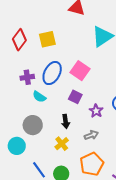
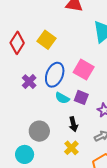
yellow square: (47, 39) -> (46, 40), turned -36
purple cross: (27, 77) -> (29, 82), turned -32
cyan semicircle: (39, 97) -> (62, 98), moved

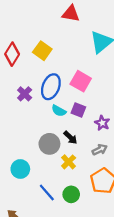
black arrow: (73, 124) -> (70, 137), turned -32
gray circle: (39, 131) -> (49, 144), moved

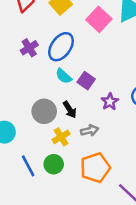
pink square: (81, 81) -> (99, 19), moved
gray arrow: (100, 150) -> (90, 130), moved
green circle: (71, 194) -> (54, 164), moved

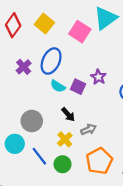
purple star: (110, 102) -> (98, 77), moved
gray circle: (44, 111) -> (32, 121), moved
blue line: (28, 166) -> (39, 156), moved

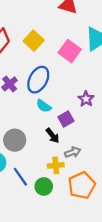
purple square: (78, 87) -> (66, 119), moved, turned 32
yellow cross: (65, 139) -> (56, 165), moved, turned 32

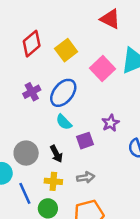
black arrow: (53, 136) -> (56, 154), moved
yellow cross: (56, 165) -> (53, 181), moved

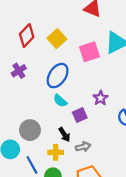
pink square: (103, 68) -> (90, 52), turned 30
purple cross: (32, 92) -> (19, 71), moved
black arrow: (56, 154) -> (64, 135), moved

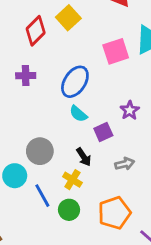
yellow square: (57, 39) -> (68, 18), moved
purple cross: (19, 71) -> (26, 76), turned 32
gray arrow: (83, 147) -> (125, 164), moved
yellow cross: (56, 152) -> (72, 180), turned 32

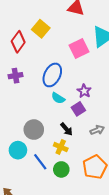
purple star: (130, 110) -> (84, 91), moved

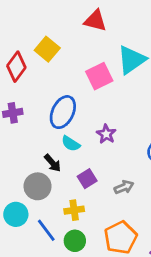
purple square: (78, 109) -> (87, 179), moved
black arrow: (67, 129) -> (53, 163), moved
yellow cross: (61, 147) -> (74, 210), turned -32

